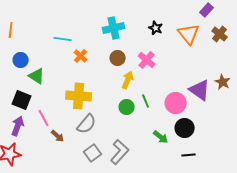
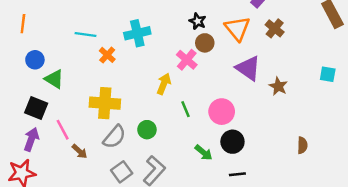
cyan cross: (114, 28) -> (137, 33), moved
brown circle: (118, 58) -> (205, 43), moved
purple triangle: (200, 90) -> (248, 68), moved
green circle: (127, 107) -> (147, 130), moved

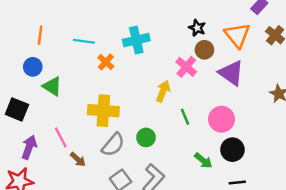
orange line: (23, 24) -> (40, 35), moved
purple triangle: (248, 68) -> (231, 73), moved
black square: (36, 108) -> (17, 109), moved

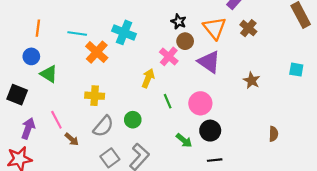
cyan cross: (136, 40) -> (124, 32), turned 35
orange cross: (106, 62) -> (97, 52), size x1.5
yellow cross: (103, 111) -> (95, 96), size x0.7

